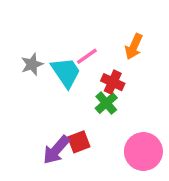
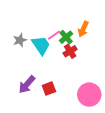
red cross: (113, 82) -> (70, 51), turned 32
green cross: (106, 103) -> (66, 37), moved
purple arrow: (56, 150) -> (27, 84), moved

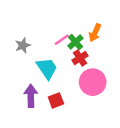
cyan trapezoid: (41, 45) -> (47, 68), moved
purple arrow: (27, 84) -> (31, 96), turned 138
pink circle: (89, 95) -> (93, 82), moved

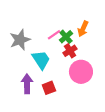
gray star: (23, 45) -> (20, 40), size x1.5

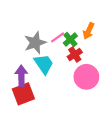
gray star: (20, 40) -> (35, 43), moved
purple arrow: (27, 84) -> (21, 76), moved
red square: (49, 88) -> (23, 94), moved, size x1.5

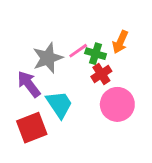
green cross: (70, 39) -> (96, 54), turned -32
cyan trapezoid: (44, 64) -> (59, 104), moved
purple arrow: (21, 76) -> (29, 84), moved, turned -36

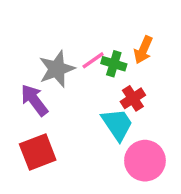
red cross: (101, 74) -> (133, 98), moved
cyan trapezoid: (59, 104) -> (117, 124), moved
pink circle: (117, 104) -> (145, 161), moved

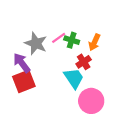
orange arrow: (143, 50) -> (94, 42), moved
gray star: (57, 69) -> (36, 43), turned -30
red square: (38, 152) -> (24, 81), moved

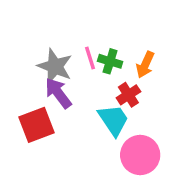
pink line: (59, 38) -> (90, 58), turned -72
purple arrow: (22, 63) -> (58, 93), moved

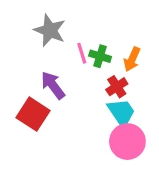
gray star: (55, 66) -> (50, 30), moved
cyan trapezoid: (113, 120) -> (121, 113), moved
red square: (36, 125) -> (33, 114), turned -36

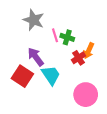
orange arrow: (132, 59) -> (89, 51), moved
cyan trapezoid: (121, 113) -> (51, 75), moved

